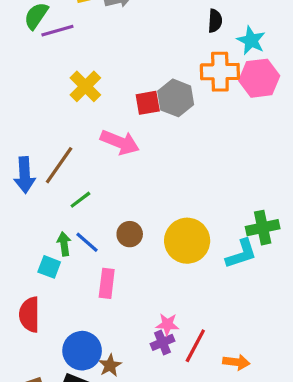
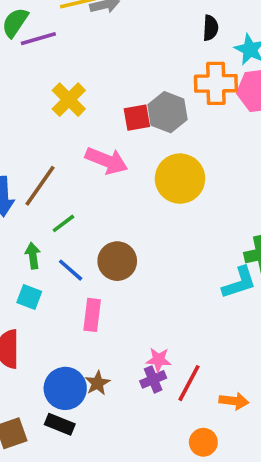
brown circle: (130, 234) -> (117, 261), size x1.4
yellow circle: (187, 241) -> (180, 179), moved
green arrow: (64, 244) -> (33, 256), moved
brown star: (110, 365) -> (97, 383), moved

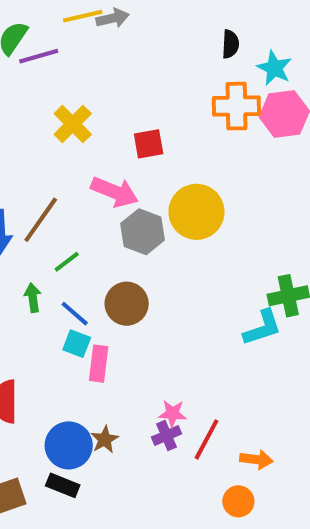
gray hexagon: (167, 112) -> (143, 232), moved
cyan square: (29, 297) -> (77, 344), moved
orange circle: (203, 442) -> (238, 501), moved

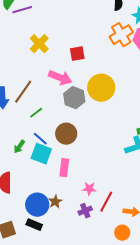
orange cross: (236, 106) -> (121, 35), turned -30
green arrow: (33, 298) -> (19, 147), moved, turned -136
cyan square: (77, 344) -> (41, 154), size x1.5
pink rectangle: (99, 364) -> (64, 168), moved
purple cross: (167, 435) -> (85, 211), moved

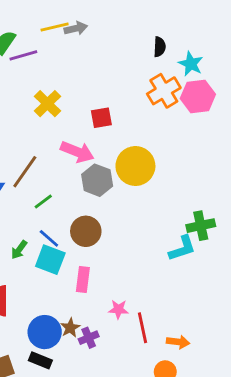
red line: (106, 202) -> (143, 328), turned -40
purple cross: (85, 211) -> (89, 338), moved

